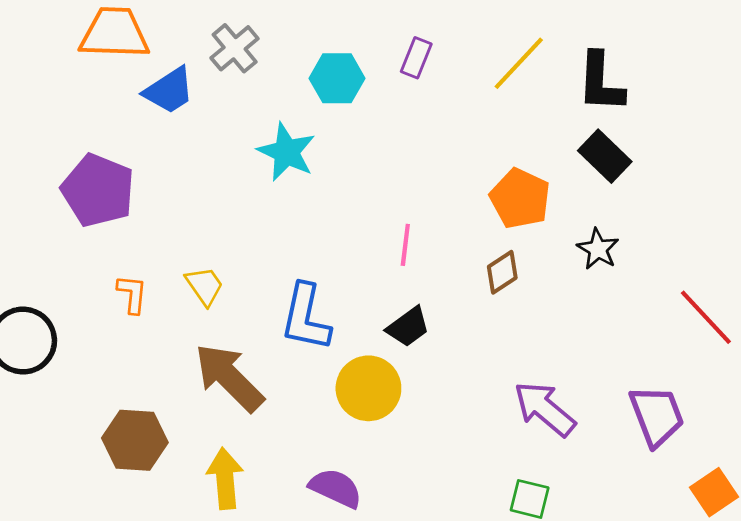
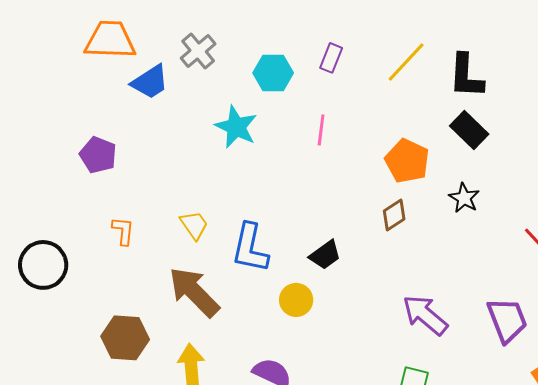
purple pentagon: (98, 190) -> (98, 155), size x0.7
pink line: (405, 245) -> (321, 130), moved
yellow trapezoid: (205, 286) -> (194, 225), moved
yellow circle: (368, 388) -> (296, 300), size x0.7

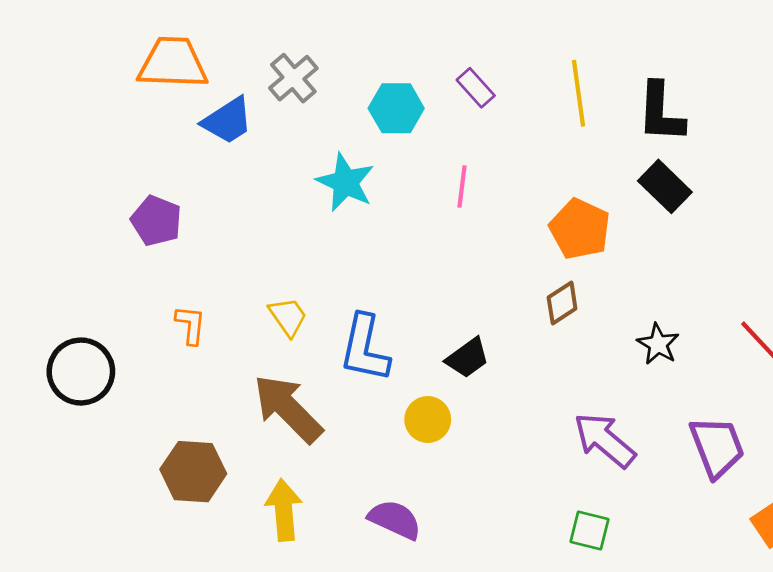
purple rectangle: (331, 58) -> (476, 88), turned -64
yellow line: (406, 62) -> (579, 93), turned -51
black star: (464, 198) -> (658, 344), moved

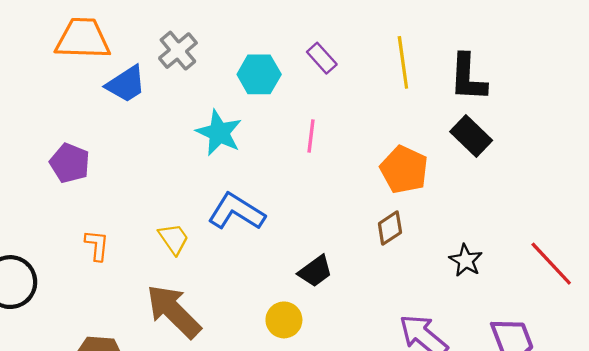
blue L-shape: (365, 348) -> (236, 212), moved, turned 110

